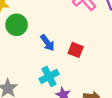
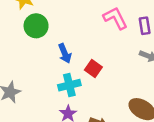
cyan cross: (49, 76) -> (69, 85), moved

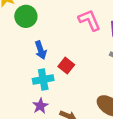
green circle: (36, 26) -> (26, 16), moved

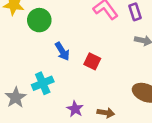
cyan cross: (43, 80) -> (43, 83), moved

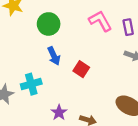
green circle: (39, 20) -> (49, 24), moved

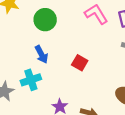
blue arrow: (54, 56) -> (41, 54), moved

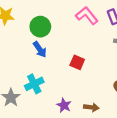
blue arrow: (41, 54) -> (40, 50), moved

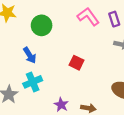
blue arrow: (40, 50) -> (30, 55), moved

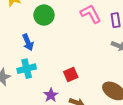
red square: (76, 63) -> (71, 75), moved, turned 32

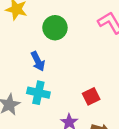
cyan cross: (27, 69) -> (38, 93), turned 30

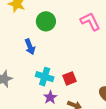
cyan cross: (38, 93) -> (45, 77), moved

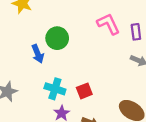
green circle: (46, 21) -> (57, 38), moved

